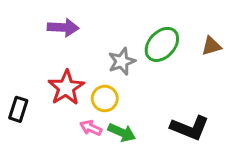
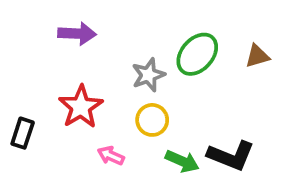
yellow circle: (105, 99) -> (152, 120), moved
green arrow: (122, 132) -> (182, 161), moved

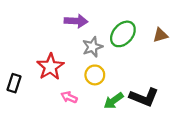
purple arrow: (77, 34) -> (76, 21), moved
green arrow: (182, 161) -> (114, 101), turned 120

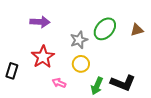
purple arrow: (76, 21) -> (40, 22), moved
green arrow: (114, 101) -> (97, 86), turned -30

